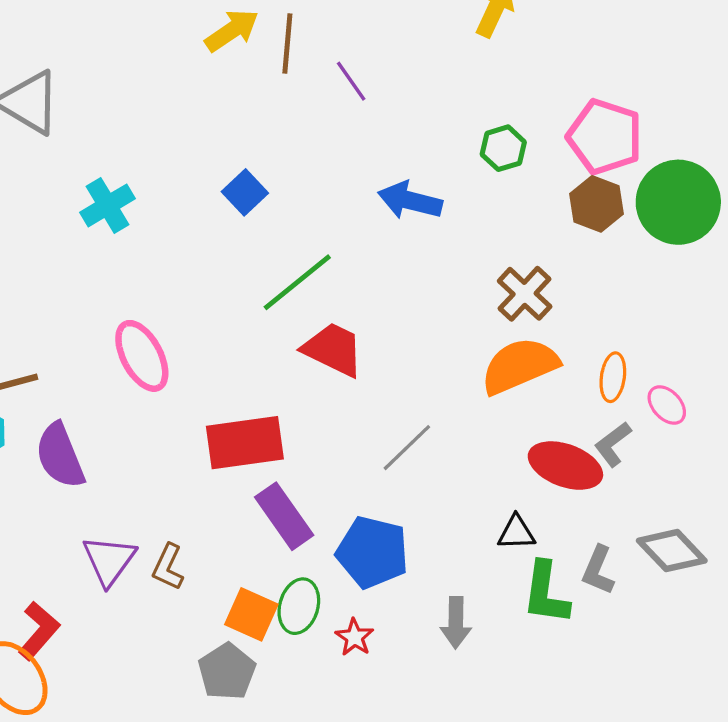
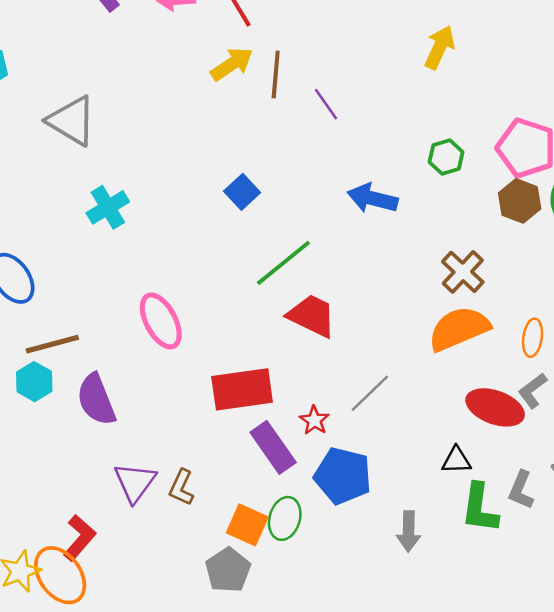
cyan cross: (107, 205) -> (108, 207), moved
red star: (354, 637) -> (314, 420), moved

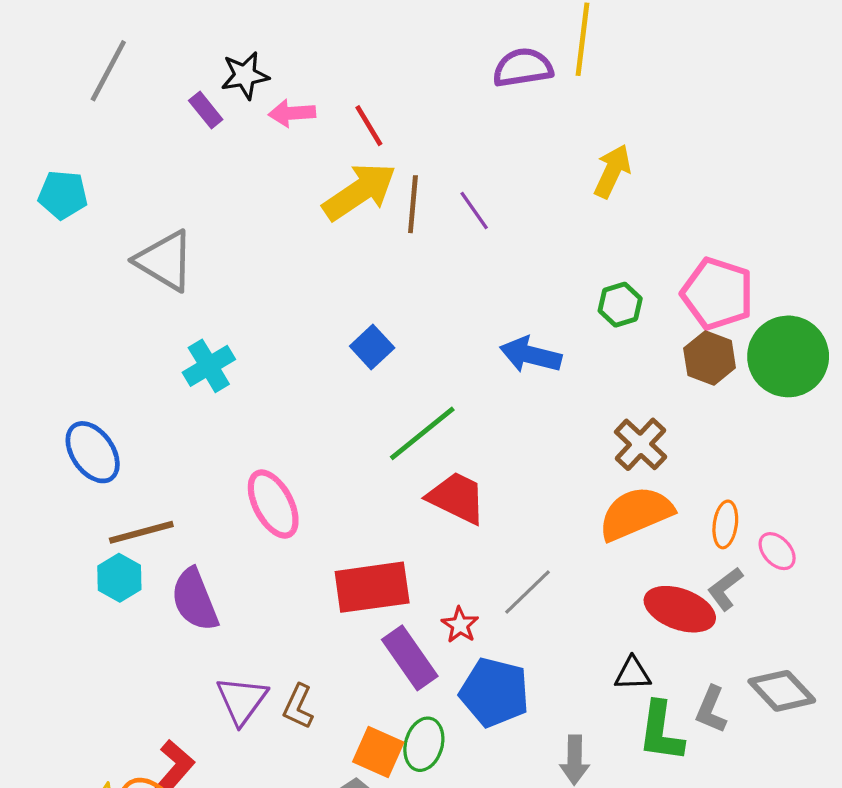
yellow arrow: (232, 64) -> (360, 192), size x1.4
purple line: (326, 104) -> (474, 210), moved

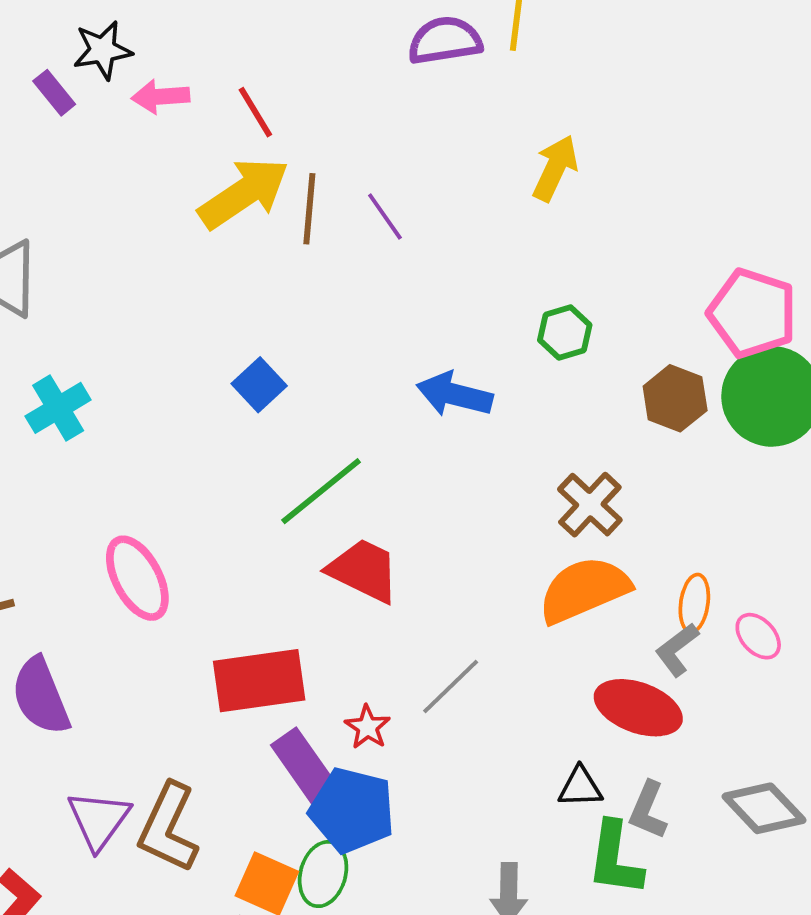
pink pentagon: (717, 294) -> (752, 313), moved
gray L-shape: (725, 589) -> (677, 650), moved
blue pentagon: (495, 692) -> (352, 810), moved
brown L-shape: (298, 707) -> (168, 828), size x1.6
gray L-shape: (711, 710) -> (648, 810), moved

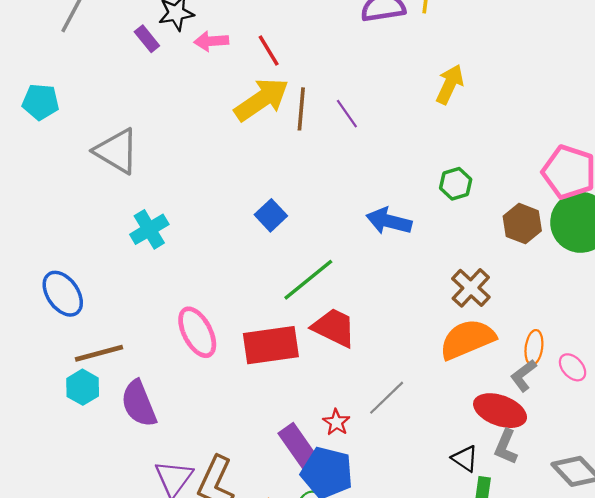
red rectangle: (259, 681) -> (271, 345), moved
black triangle: (580, 787) -> (465, 459), turned 36
gray L-shape: (648, 810) -> (506, 447), moved

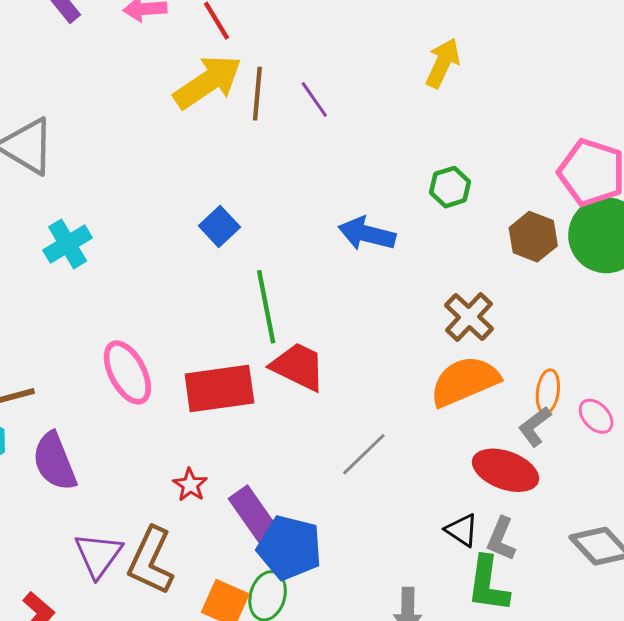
green line: (308, 280) -> (266, 307), turned -62
red star: (336, 422) -> (190, 485), moved
gray L-shape: (506, 447) -> (501, 539), moved

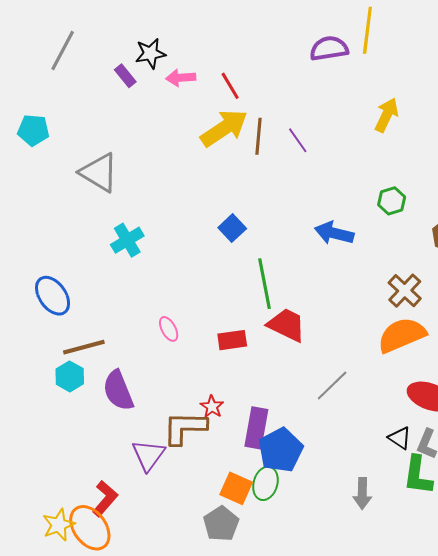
pink ellipse: (127, 372) -> (169, 329), size x0.6
red rectangle: (219, 389) -> (232, 340), size x0.6
purple rectangle: (254, 516) -> (256, 428), turned 45
blue pentagon: (289, 548) -> (281, 450), turned 30
brown L-shape: (151, 561) -> (185, 428), moved, turned 66

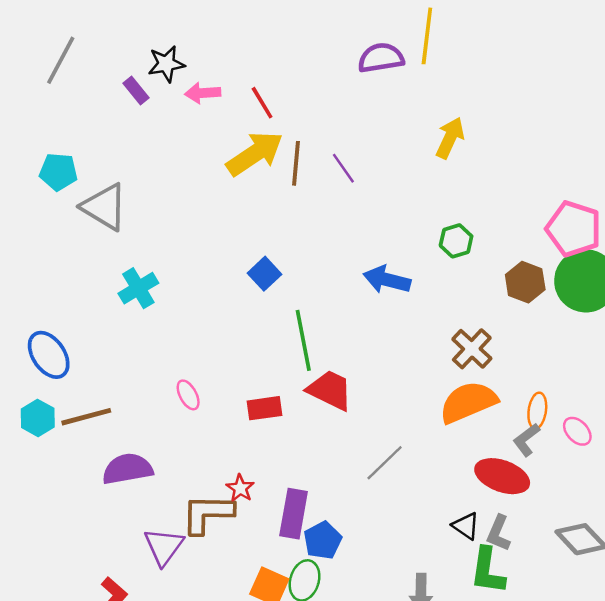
cyan pentagon: (33, 130) -> (58, 172), moved
cyan hexagon: (70, 376) -> (38, 418), moved
purple semicircle: (118, 391) -> (127, 469), turned 102
blue pentagon: (281, 450) -> (323, 540), size x0.7

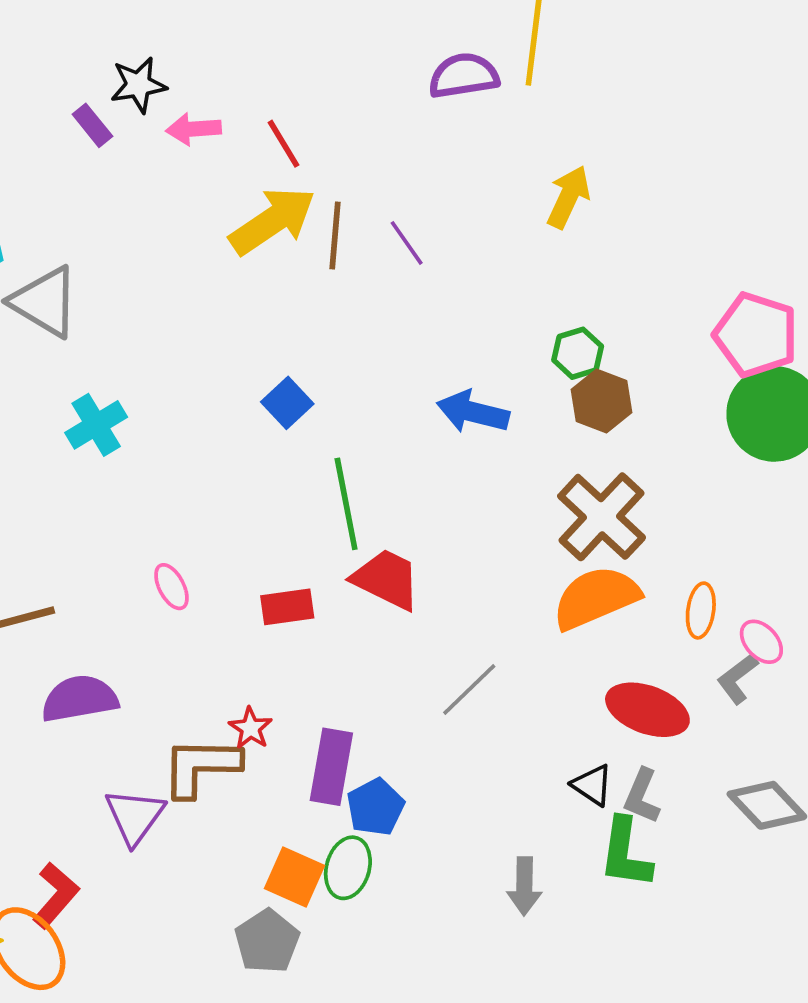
brown hexagon: (525, 282) -> (602, 401), moved
brown cross: (472, 349) -> (602, 517), size x1.4
gray L-shape: (526, 440) -> (738, 679), moved

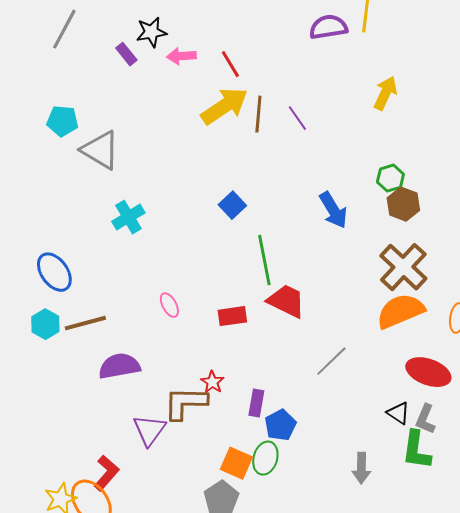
blue arrow: (473, 412) -> (333, 210), turned -135
purple rectangle: (331, 767) -> (256, 403), size x0.7

